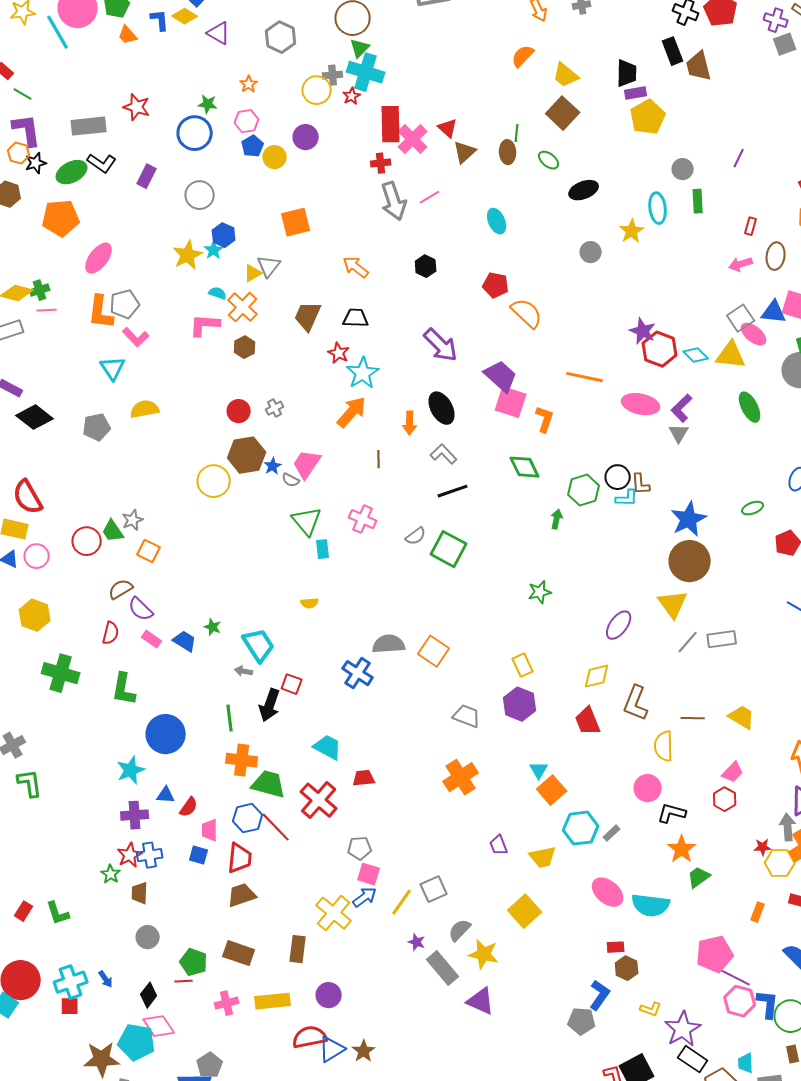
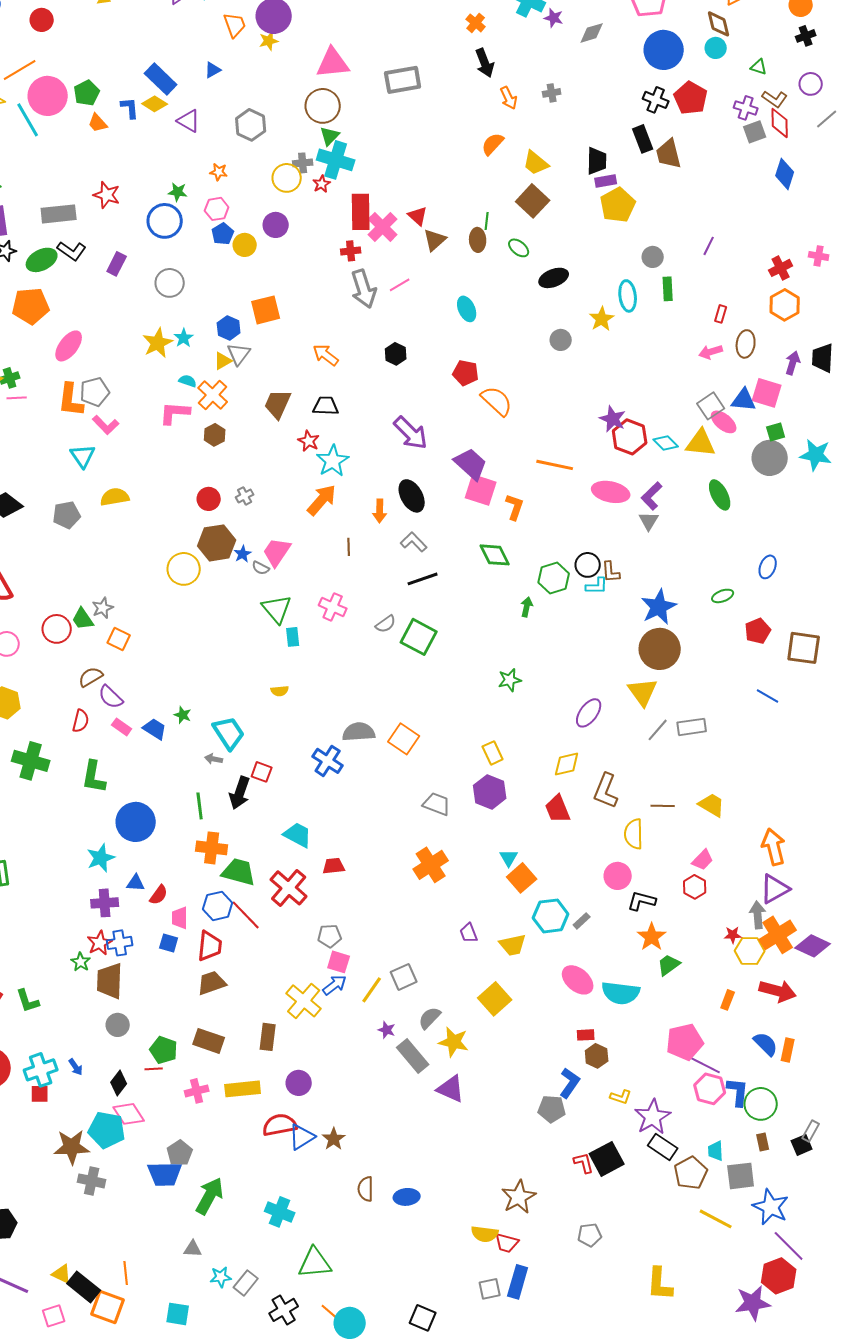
orange star: (249, 84) -> (219, 172), turned -30
blue hexagon: (224, 235) -> (229, 328), moved
brown trapezoid: (140, 893) -> (110, 981), size x1.6

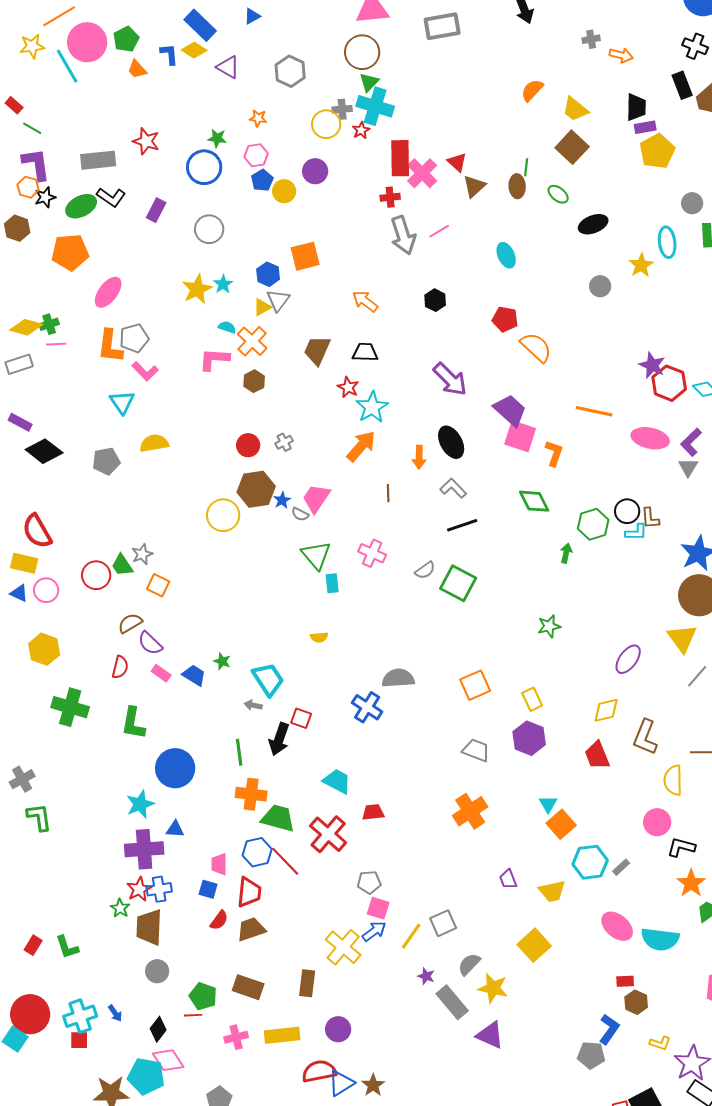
orange arrow: (509, 98) -> (621, 55), moved, turned -50
orange square: (404, 739) -> (475, 685), moved, turned 32
red semicircle: (159, 895) -> (219, 920), moved
purple cross: (105, 903) -> (144, 849), size x1.4

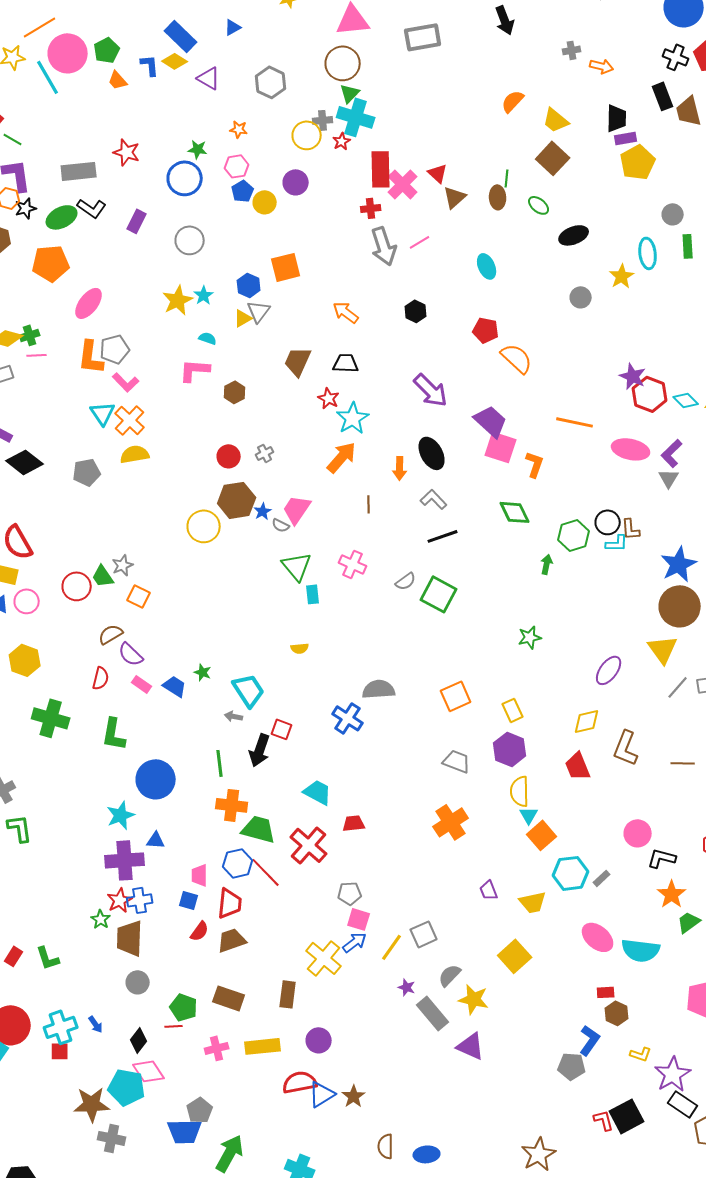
orange cross: (252, 341) -> (130, 420), moved
yellow semicircle: (673, 780) -> (520, 791), moved

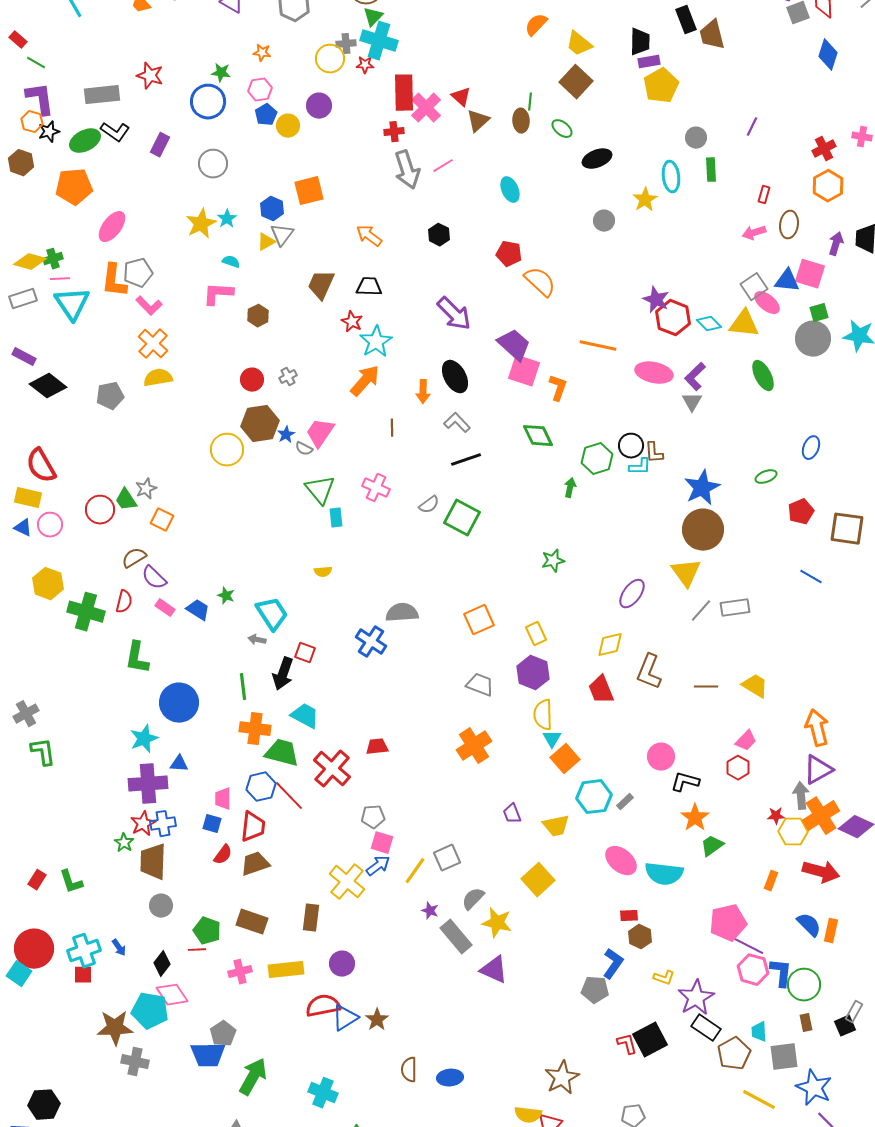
red star: (342, 141) -> (365, 65), turned 30
cyan triangle: (103, 413) -> (72, 304), moved, size x1.4
green cross: (51, 718) -> (86, 612), moved
cyan trapezoid: (318, 792) -> (305, 716), moved

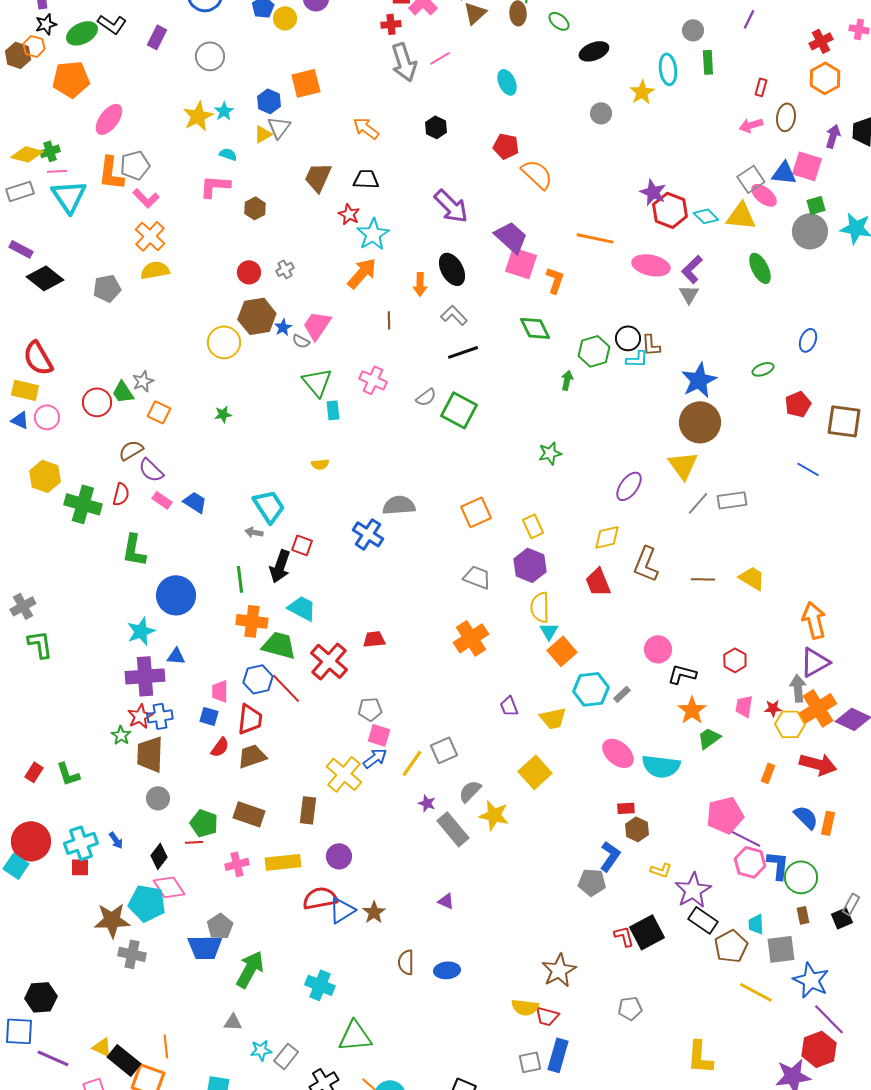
orange hexagon: (32, 122) -> (34, 46), moved
green star: (226, 596) -> (223, 414), moved, turned -30
pink trapezoid: (746, 741) -> (744, 706), moved, turned 145
purple triangle: (494, 970) -> (446, 901), moved, size x0.6

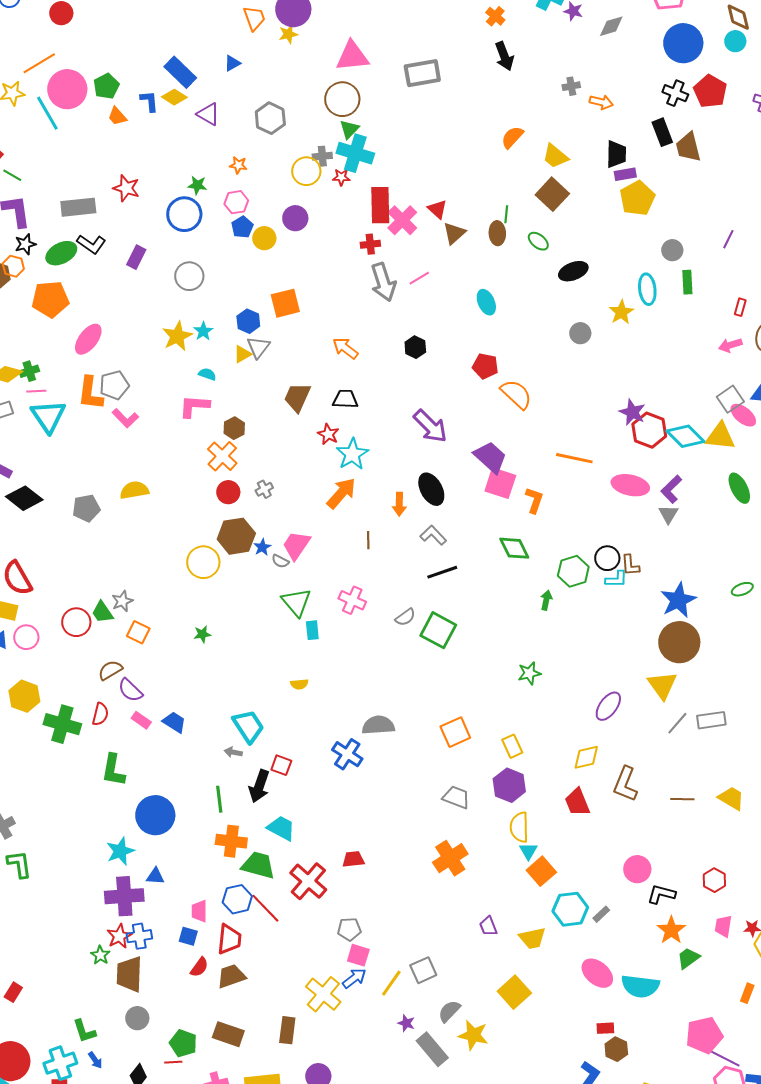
cyan diamond: (706, 216) -> (685, 436), size x1.5
orange cross: (150, 236) -> (222, 456), moved
green L-shape: (68, 774) -> (84, 1031), moved

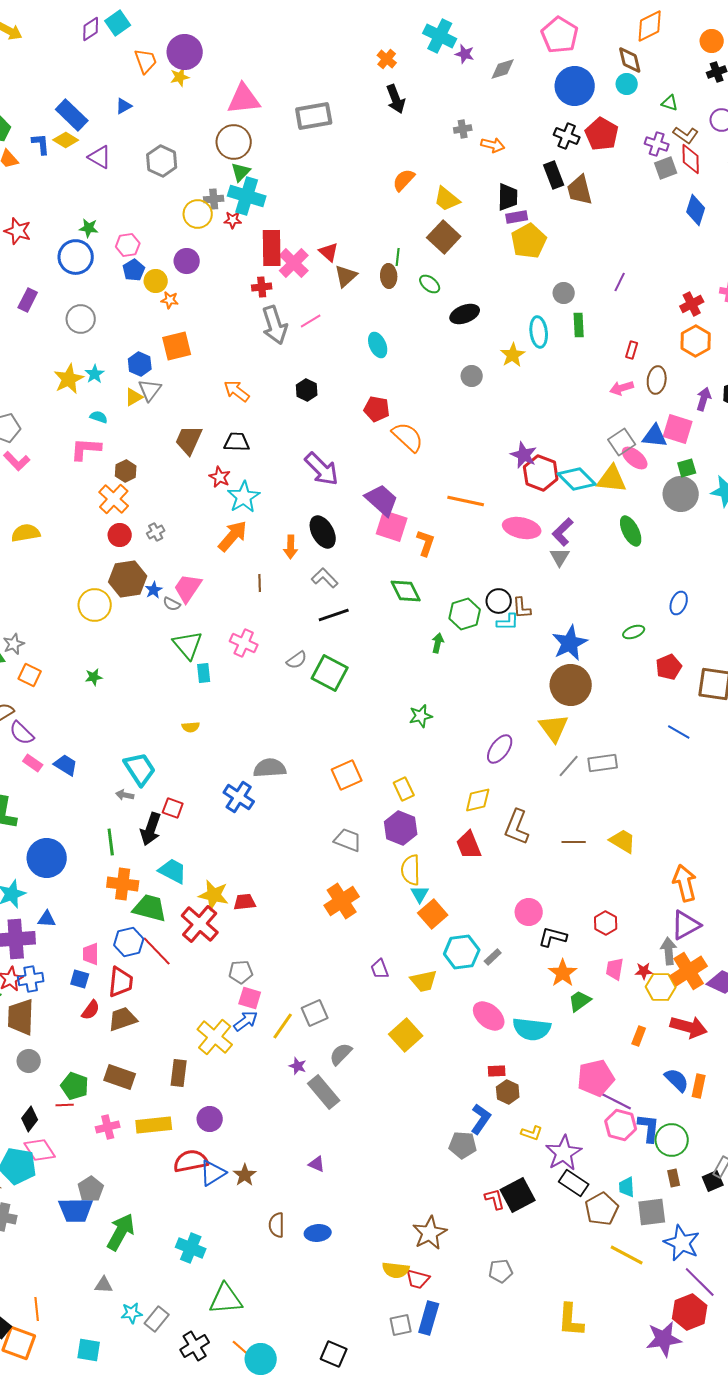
orange star: (238, 165) -> (170, 300), moved
yellow star: (473, 1035) -> (214, 895), moved

